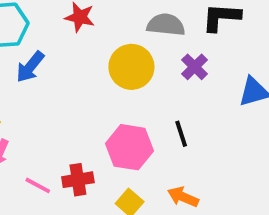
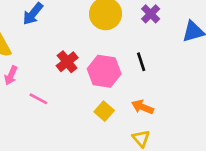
red cross: (78, 180) -> (67, 62), moved, turned -30

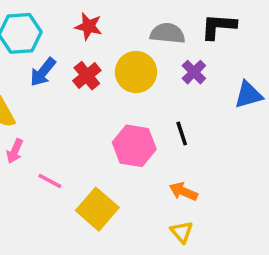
red cross: (67, 62) -> (87, 76), moved
yellow square: (104, 111) -> (97, 209), moved, size x1.6

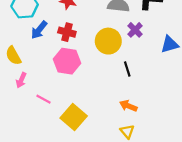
yellow circle: (136, 72) -> (108, 41), moved
red cross: (87, 76) -> (67, 32), turned -36
pink hexagon: (134, 146) -> (67, 61), moved

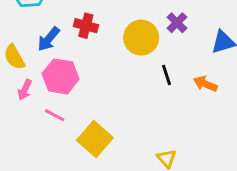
blue arrow: (39, 30) -> (49, 39), moved
pink hexagon: (67, 61) -> (61, 76), moved
orange arrow: (128, 106) -> (205, 84), moved

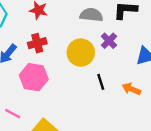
red cross: (86, 26) -> (37, 43), turned -30
pink hexagon: (61, 76) -> (34, 77), moved

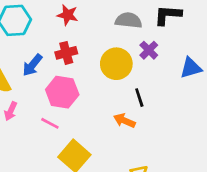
orange arrow: (131, 89) -> (124, 121), moved
pink line: (13, 114) -> (50, 123), moved

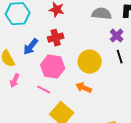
yellow circle: (116, 64) -> (90, 62), moved
black line: (139, 98) -> (120, 57), moved
orange arrow: (124, 121) -> (84, 88), moved

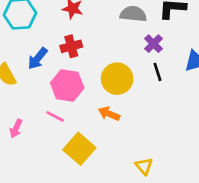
pink arrow: (15, 81) -> (16, 129), moved

